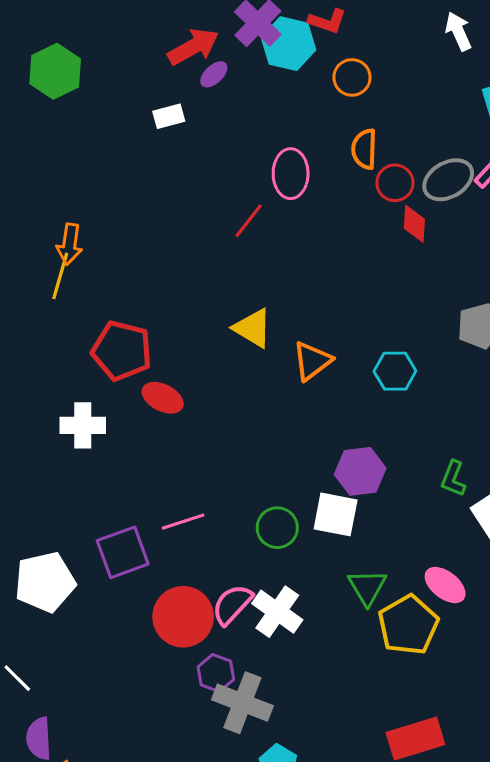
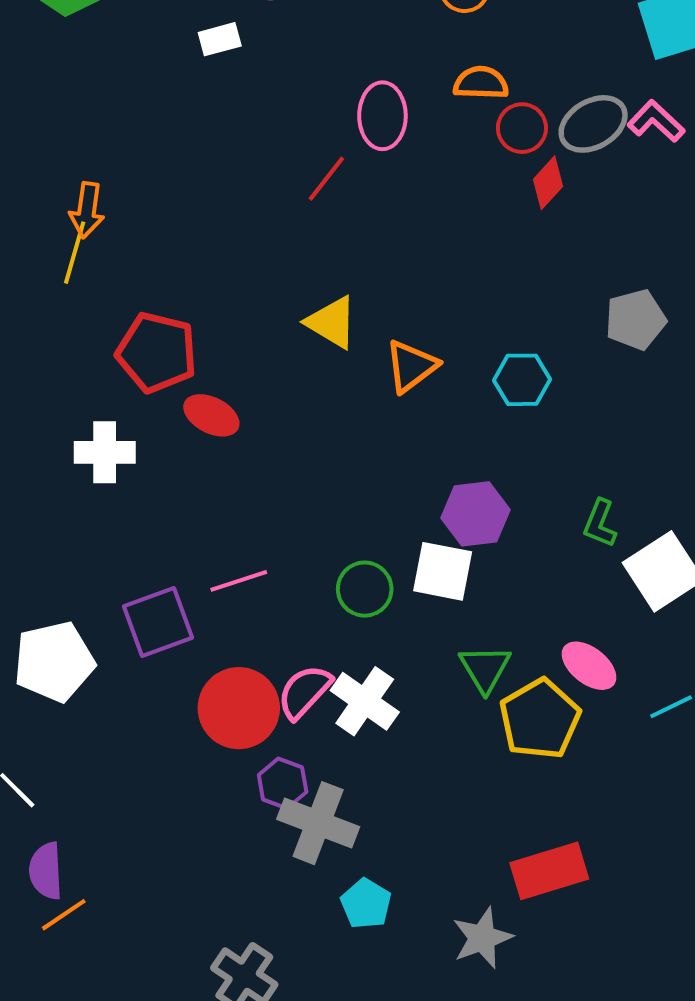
orange semicircle: (364, 149) -> (481, 83), turned 90
red diamond: (414, 224) -> (548, 183), turned 39

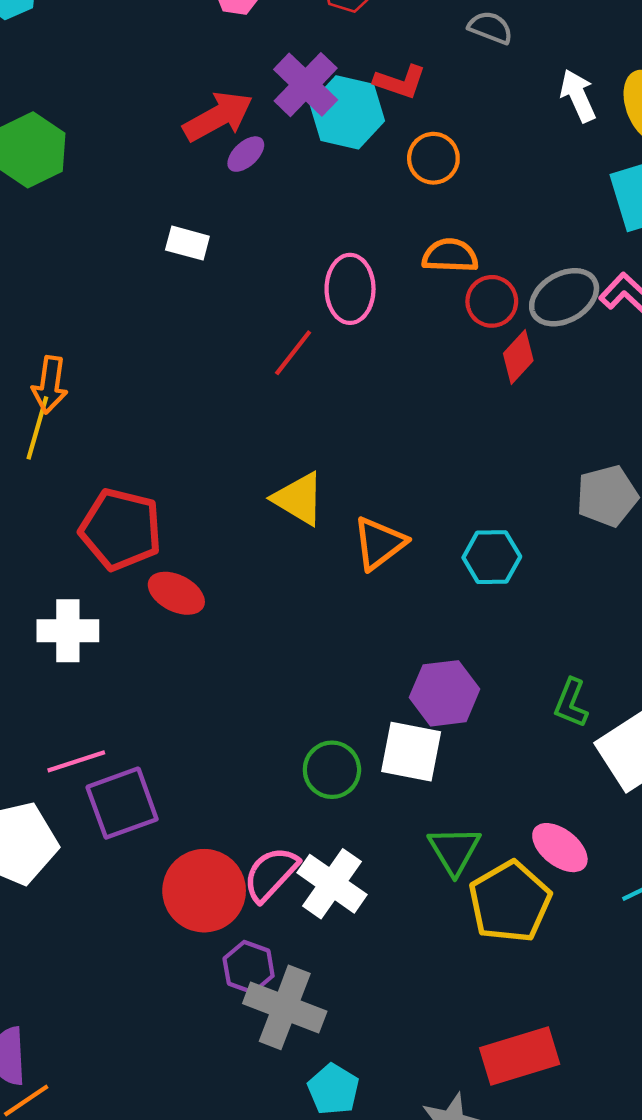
white rectangle: (220, 39) -> (187, 243), moved, turned 30
pink line: (239, 581) -> (76, 761), moved

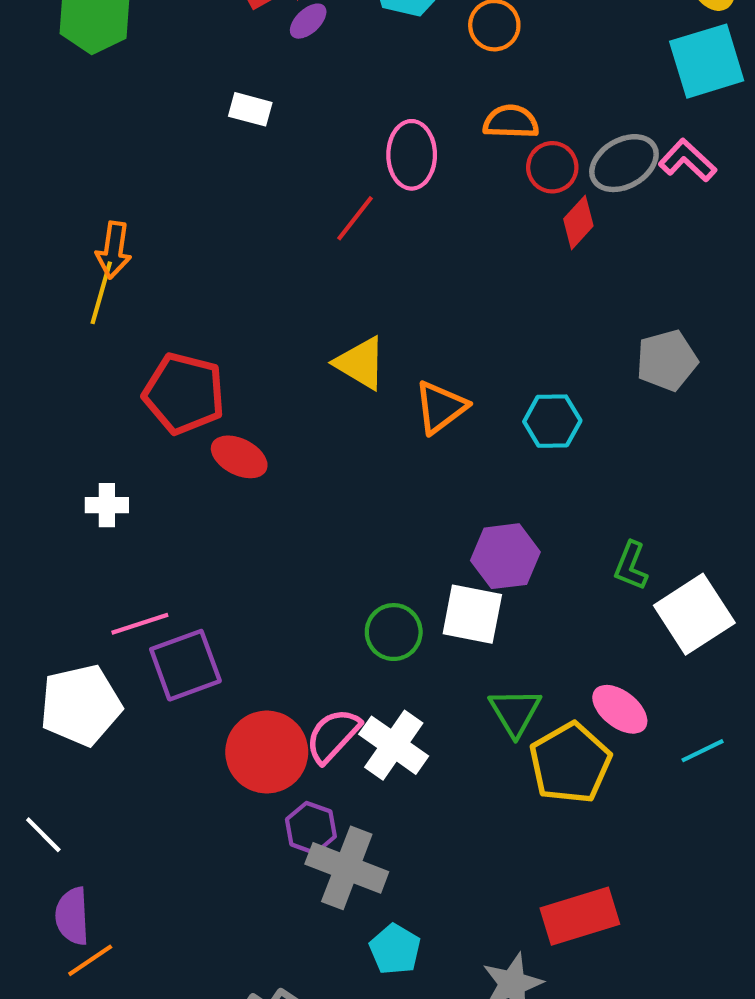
white cross: (68, 631) -> (107, 505), moved, size x0.7

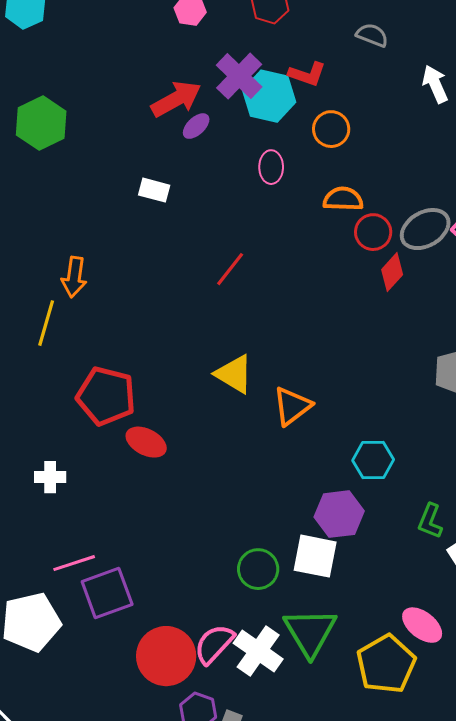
pink ellipse: (412, 155) -> (271, 167), moved, size x0.7
orange arrow: (114, 250) -> (74, 277), moved
cyan hexagon: (552, 421) -> (373, 460), moved
green triangle: (515, 712) -> (310, 632), moved, size x1.4

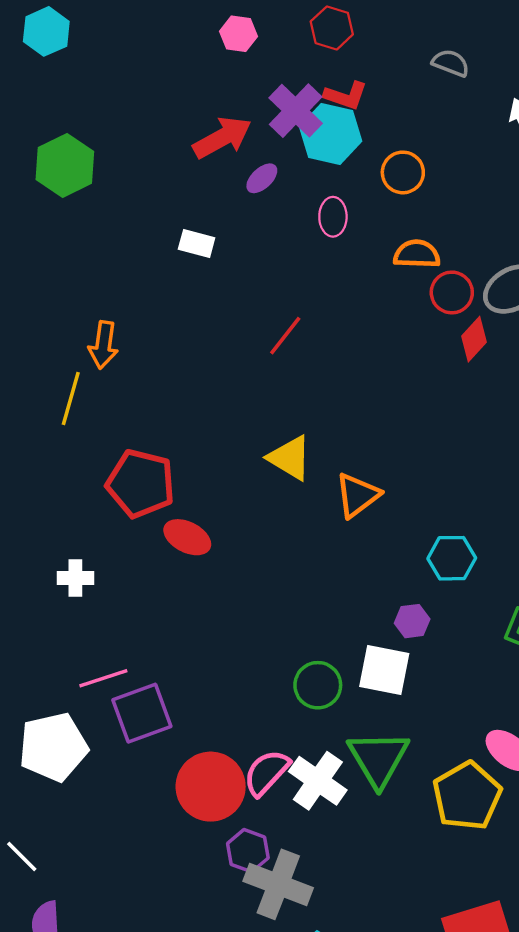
red L-shape: (307, 74) -> (346, 96), moved
purple ellipse: (196, 126) -> (262, 178), moved
purple hexagon: (339, 514) -> (412, 621), size x0.6

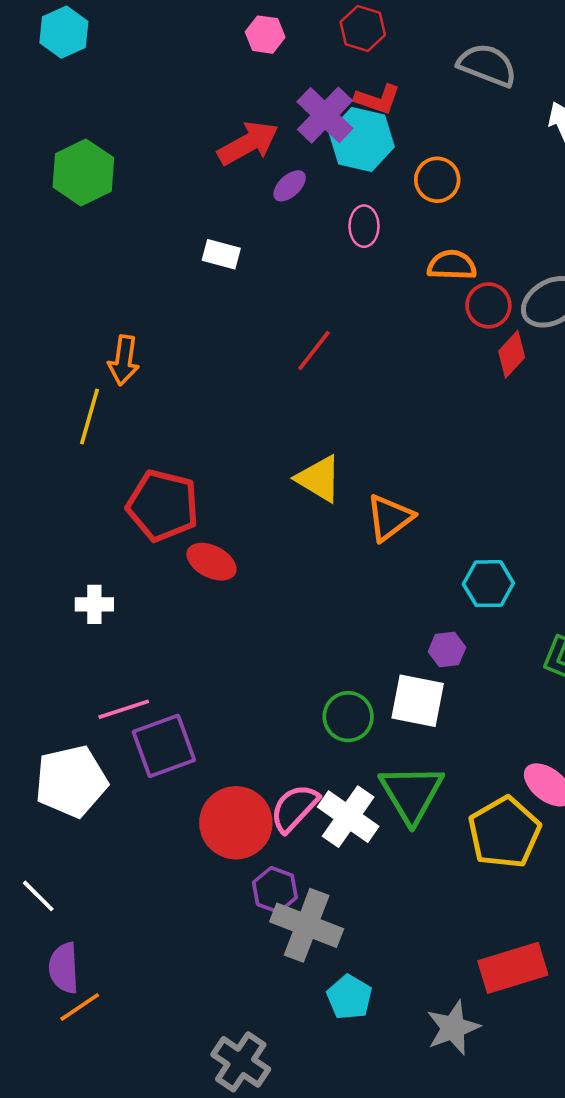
gray semicircle: (451, 63) -> (487, 65), size x1.5

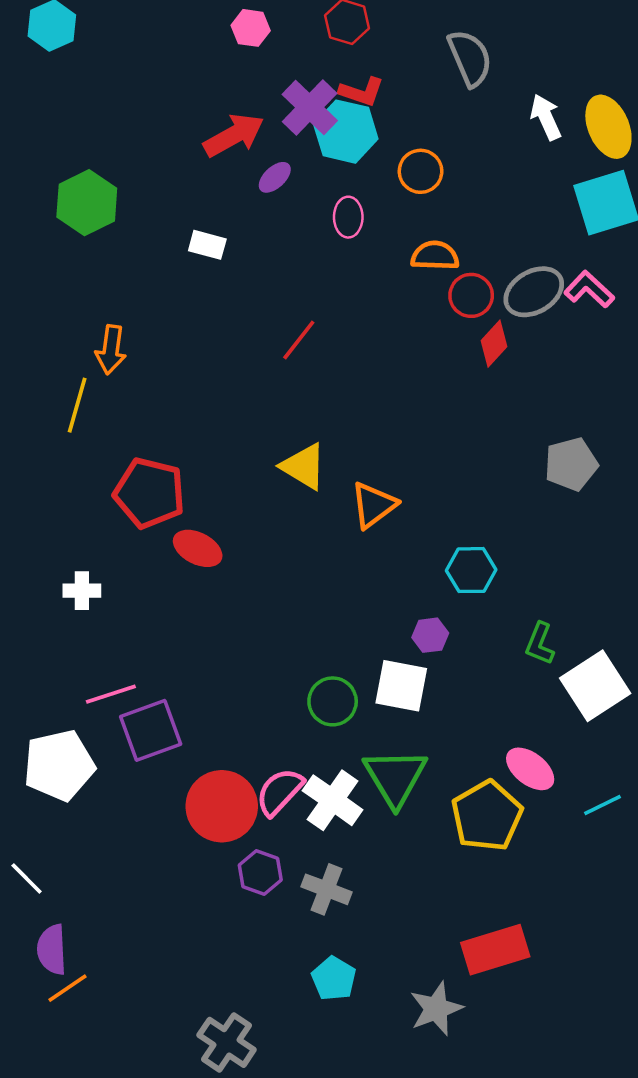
gray semicircle: (487, 65) -> (470, 58), turned 46
green hexagon: (83, 172) -> (87, 203), moved
gray cross: (307, 925) -> (327, 889), moved, size x0.7

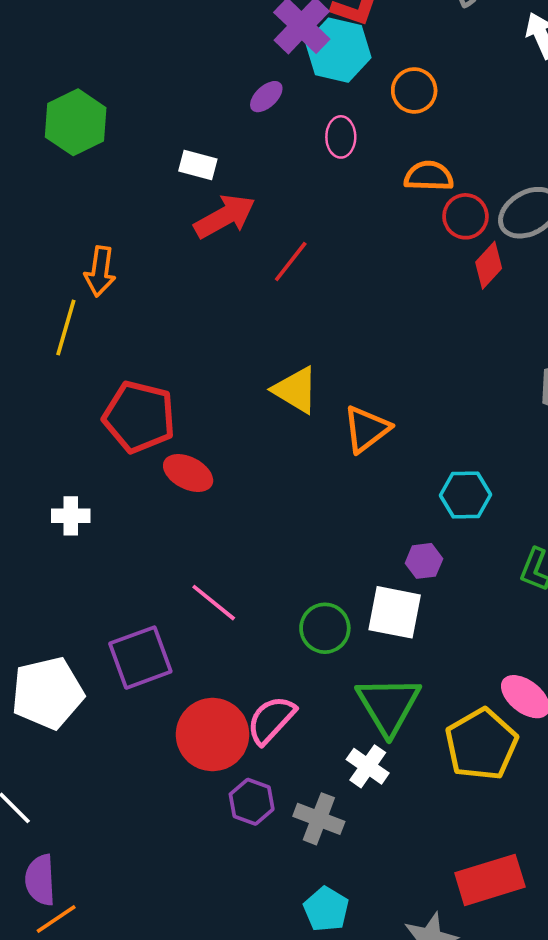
red arrow: (234, 135) -> (225, 216), moved
pink line: (111, 694) -> (214, 603), moved, turned 57
white cross: (333, 800) -> (368, 766), moved, size x0.7

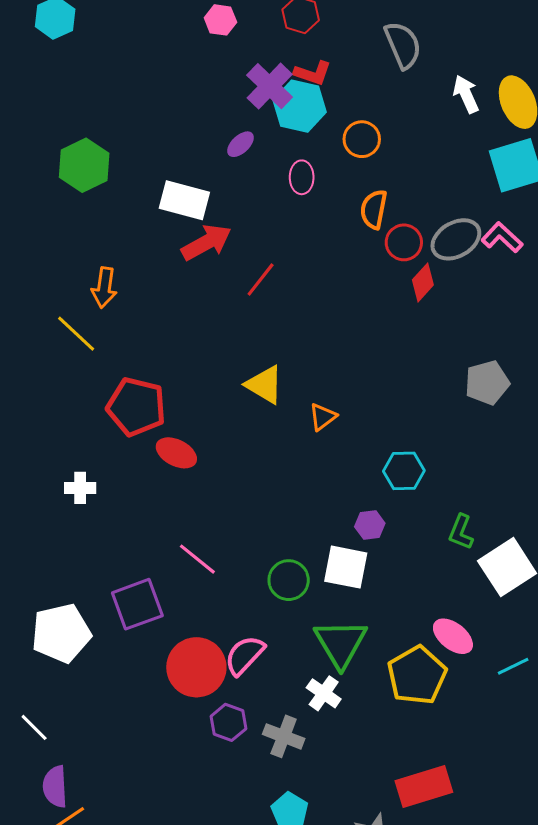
white rectangle: (198, 165) -> (184, 200), size x1.6
orange semicircle: (429, 176) -> (374, 209), turned -81
yellow line: (66, 328) -> (76, 334), turned -63
orange triangle: (366, 429) -> (323, 417), size x0.7

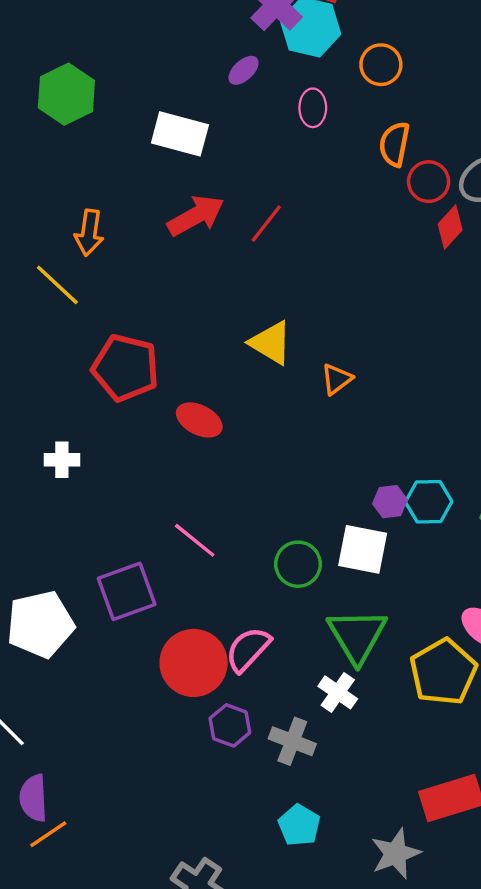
red arrow: (206, 242) -> (196, 216), moved
red ellipse: (176, 453) -> (199, 420), moved
cyan hexagon: (404, 471) -> (429, 502), moved

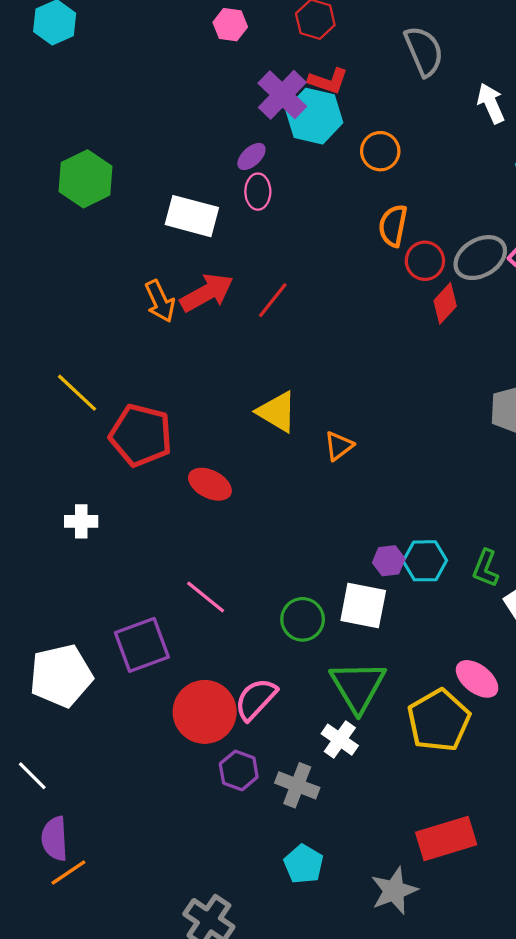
pink ellipse: (313, 108) -> (258, 192), moved
orange arrow: (89, 233) -> (160, 301), moved, turned -33
yellow line: (57, 285) -> (77, 393), moved

